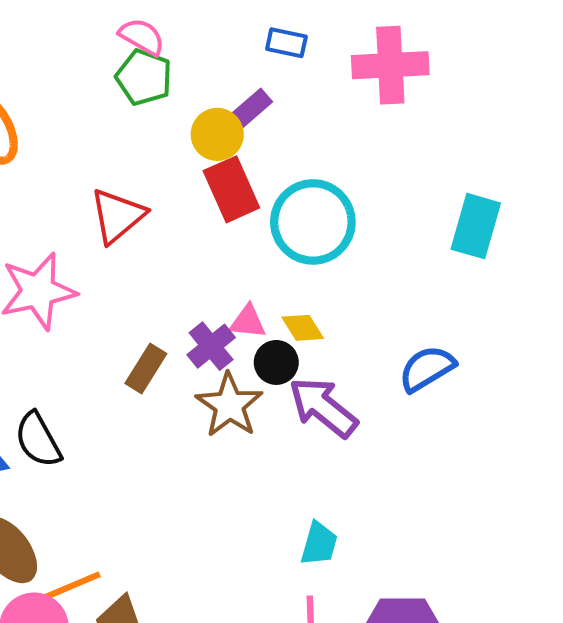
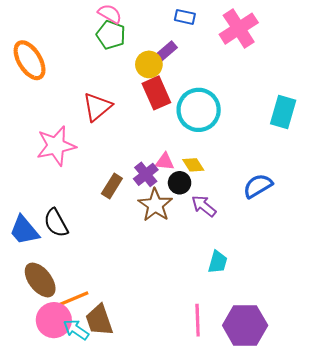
pink cross: (390, 65) -> (239, 29), turned -30
purple arrow: (323, 407) -> (204, 206), size x0.7
cyan trapezoid: (319, 544) -> (218, 262), moved

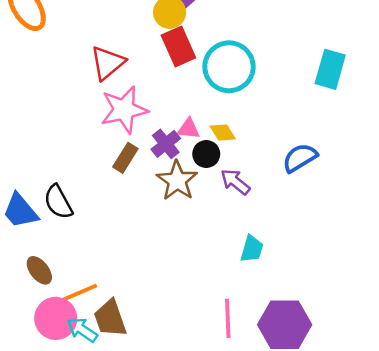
pink star: (56, 146) -> (124, 110), moved
brown ellipse: (40, 280) -> (39, 270), size x0.7

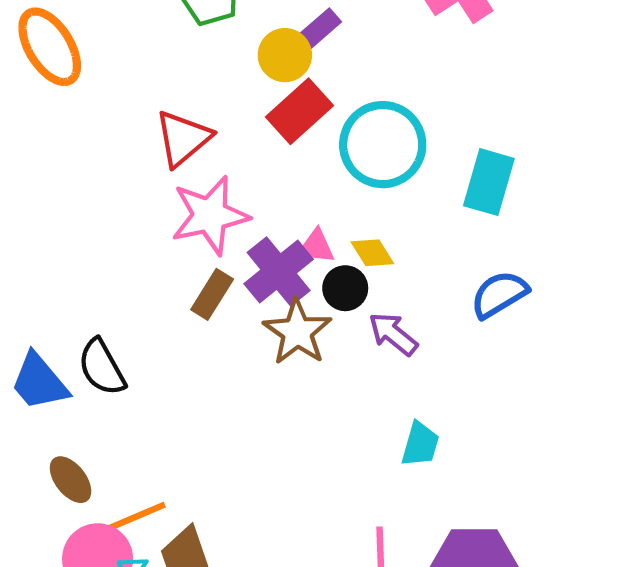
red rectangle: (178, 47) -> (299, 111), turned 72
cyan rectangle: (330, 69) -> (489, 182), moved
purple cross: (166, 144) -> (279, 272), size x1.4

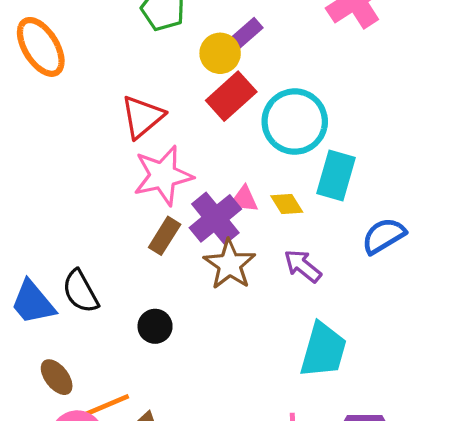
cyan rectangle: (489, 182) -> (336, 176), moved
black circle: (345, 288) -> (155, 326), moved
cyan trapezoid: (420, 444) -> (323, 350), size x1.6

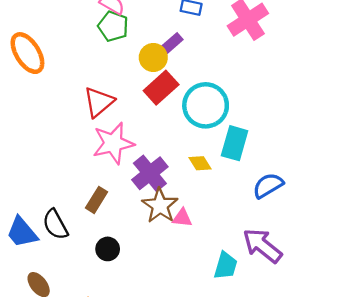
pink triangle: (244, 199) -> (182, 218), moved
brown rectangle: (165, 236) -> (96, 200), moved
purple arrow: (303, 266) -> (262, 246), moved, size x1.5
cyan trapezoid: (323, 350) -> (226, 266), size x0.7

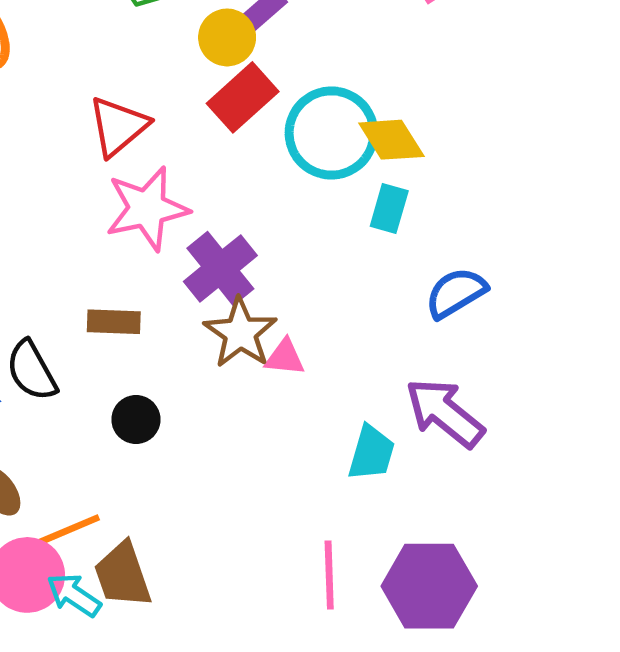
cyan rectangle: (235, 143) -> (389, 209), size x0.7
yellow diamond: (200, 163) -> (391, 140), moved, size x1.4
brown rectangle: (96, 200) -> (114, 322), turned 60

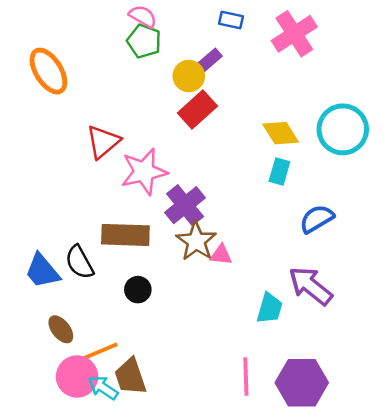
red triangle: (118, 126) -> (103, 142), moved
cyan circle: (331, 133) -> (343, 129), moved
brown rectangle: (114, 322) -> (125, 235), size x1.6

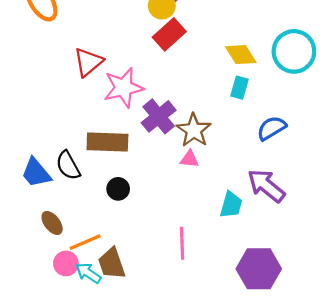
brown star: (196, 241) -> (194, 130), moved
pink circle: (77, 377) -> (66, 263), size x0.7
pink line: (246, 377) -> (182, 243), moved

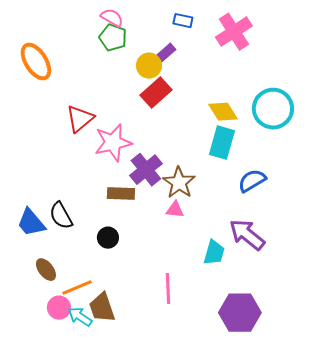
cyan rectangle: (240, 88) -> (222, 143), size x1.5
brown rectangle: (107, 142) -> (121, 194), moved, size x0.7

